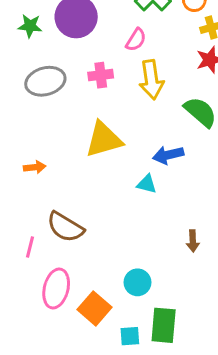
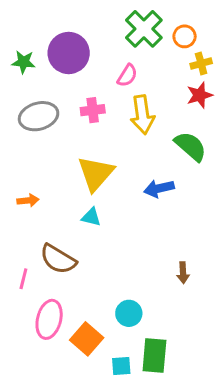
yellow triangle: (104, 140) -> (96, 173), turned -33
cyan triangle: (147, 184) -> (91, 217), moved

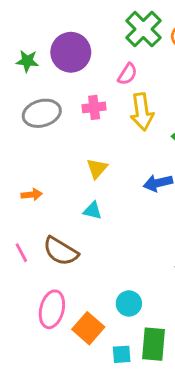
yellow triangle: (96, 173) -> (97, 168), size x0.6
pink line: (23, 279) -> (21, 253), moved, turned -42

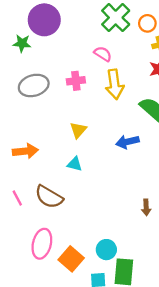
purple circle: (71, 52) -> (44, 20), moved
pink semicircle: (127, 74) -> (103, 54), turned -90
orange arrow: (32, 195) -> (25, 151), size x1.5
cyan circle: (129, 303) -> (106, 250), moved

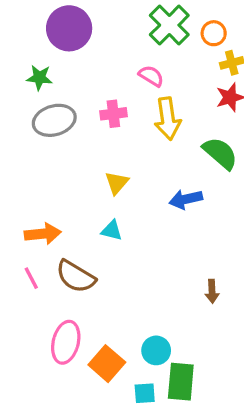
green star: (22, 43) -> (39, 78), moved
orange arrow: (25, 151) -> (43, 234), moved

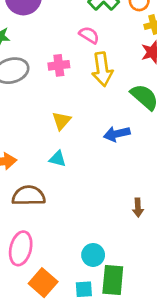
brown semicircle: (76, 276) -> (29, 196), turned 148
orange square: (107, 364) -> (43, 283), moved

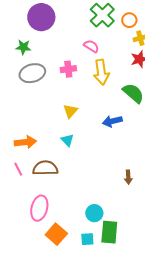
cyan triangle: (58, 159) -> (67, 140), turned 32

